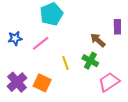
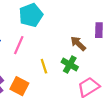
pink line: (41, 43) -> (19, 45), turned -30

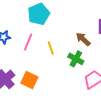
yellow line: (44, 66) -> (51, 48), moved

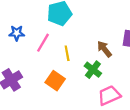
orange square: (29, 80) -> (55, 81), moved

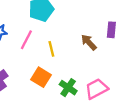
green cross: (93, 70) -> (68, 88), moved

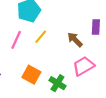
yellow line: (51, 49) -> (41, 37), moved, turned 56
pink trapezoid: (97, 89) -> (84, 66), moved

